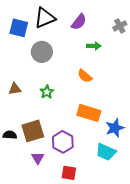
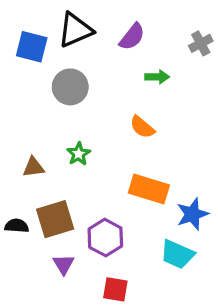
brown triangle: (15, 89) -> (33, 167), moved

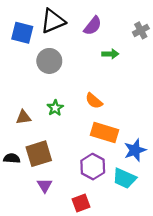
orange semicircle: (142, 127) -> (94, 101), moved
purple hexagon: (105, 238) -> (93, 167), moved
red square: (115, 289) -> (81, 203), turned -30

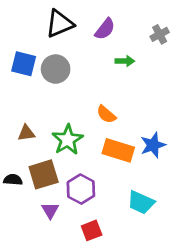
blue square: (22, 33) -> (24, 64), moved
green star: (55, 108) -> (68, 140), moved, size x1.6
blue star: (135, 150) -> (153, 145), moved
purple hexagon: (93, 167) -> (81, 189), moved

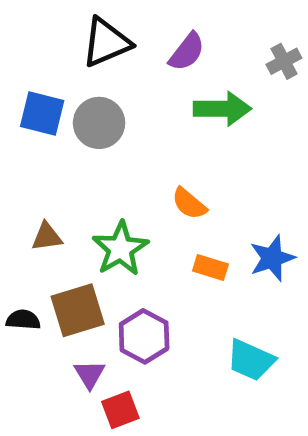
green arrow: (125, 61) -> (222, 109), size x1.6
orange rectangle: (118, 150) -> (210, 268), size x0.6
red square: (92, 230) -> (120, 410), moved

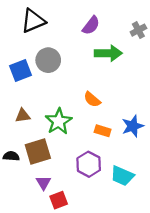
black triangle: (106, 42) -> (33, 21), moved
blue square: (42, 113) -> (20, 71), moved, turned -35
purple hexagon: (144, 336) -> (89, 164), moved

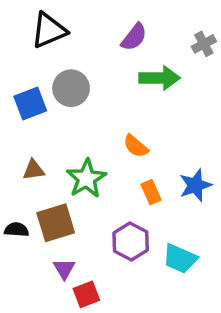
orange rectangle: (103, 131) -> (151, 192), turned 49

